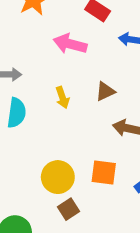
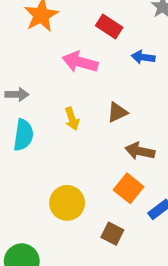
orange square: (104, 172) -> (129, 188), moved, turned 32
brown square: (69, 209) -> (112, 234), moved, turned -30

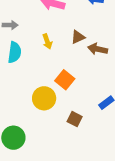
brown arrow: (140, 151) -> (98, 49), moved
orange square: (129, 188) -> (65, 80), moved

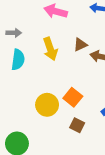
yellow arrow: (47, 41) -> (50, 49), size x1.5
orange square: (65, 80) -> (73, 97), moved

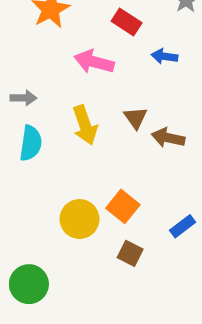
brown triangle: (80, 45) -> (136, 118), turned -40

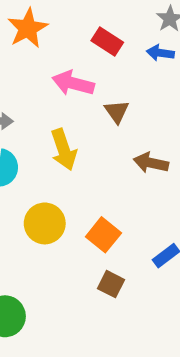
blue arrow: (164, 56) -> (160, 53), moved
brown triangle: (136, 118) -> (117, 112), moved
yellow circle: (80, 219) -> (45, 223), moved

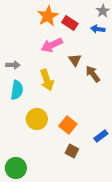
orange star: (28, 28) -> (48, 16), moved
pink arrow: (73, 83) -> (52, 45), turned -40
brown arrow: (151, 163) -> (93, 74), moved, turned 42

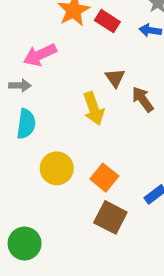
pink arrow: (52, 45) -> (40, 55), moved
yellow arrow: (47, 80) -> (94, 109), moved
brown square: (72, 151) -> (110, 217), size x1.5

